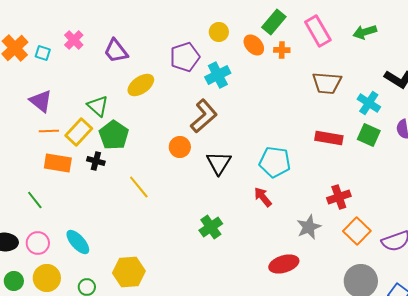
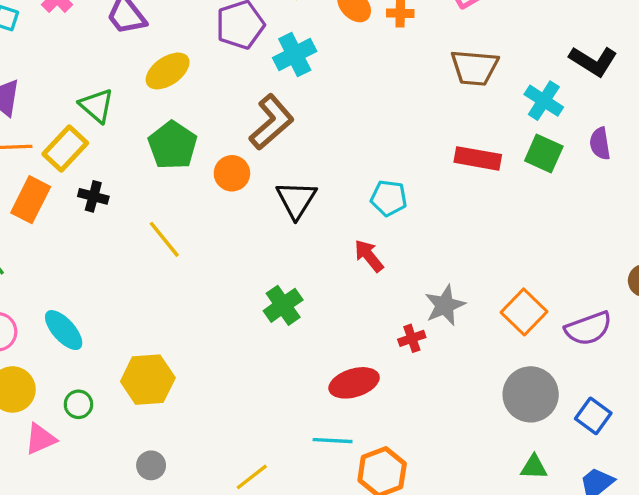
green pentagon: (114, 135) -> (173, 145), moved
cyan pentagon: (275, 162) -> (389, 198), size x0.7
orange rectangle: (58, 163) -> (31, 200), turned -72
red cross: (339, 197) -> (412, 338), moved, size x0.7
red ellipse: (284, 264) -> (354, 383), moved

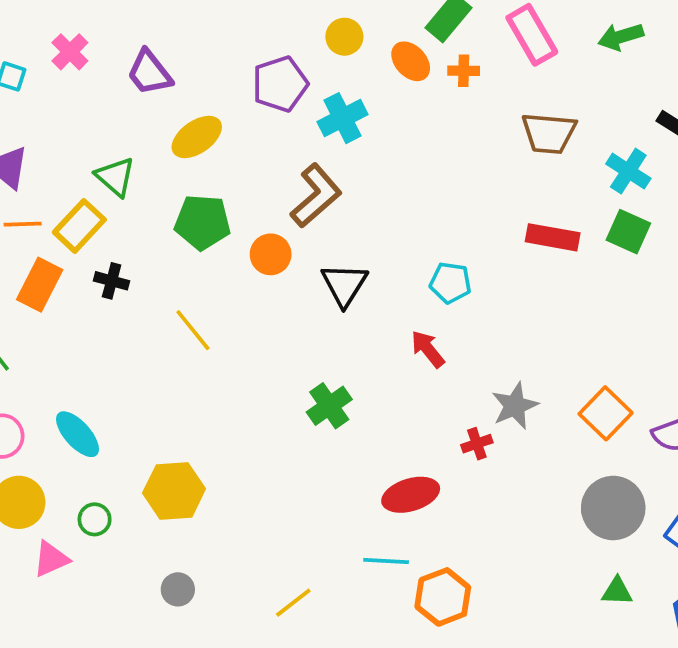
green pentagon: (173, 145) -> (202, 222), turned -30

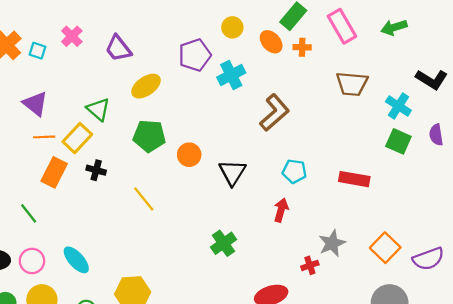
brown L-shape: (316, 196) -> (274, 113), moved
red rectangle: (553, 237) -> (354, 179), moved
red arrow: (428, 349) -> (281, 210), turned 55

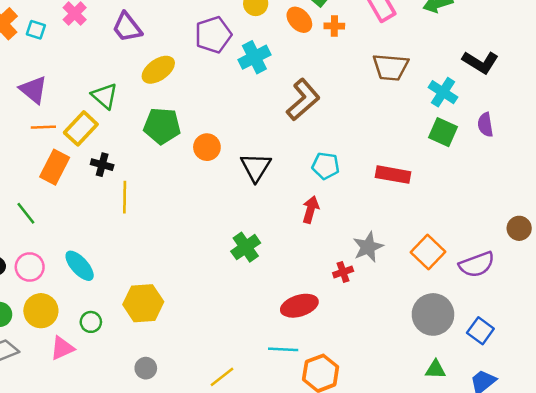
yellow line: (144, 199) -> (125, 197), moved, turned 40

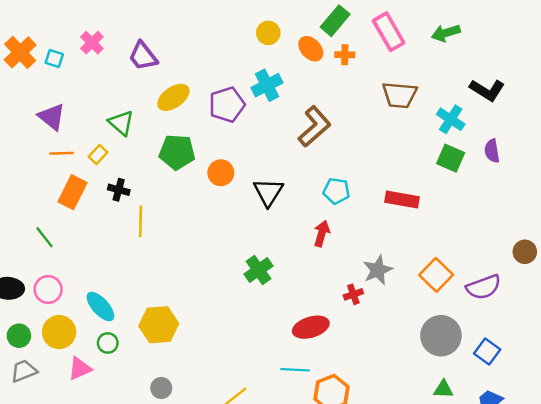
purple pentagon: (213, 35) -> (227, 105), moved
yellow rectangle: (81, 128) -> (98, 154), size x0.6
cyan ellipse: (80, 266) -> (100, 307), moved

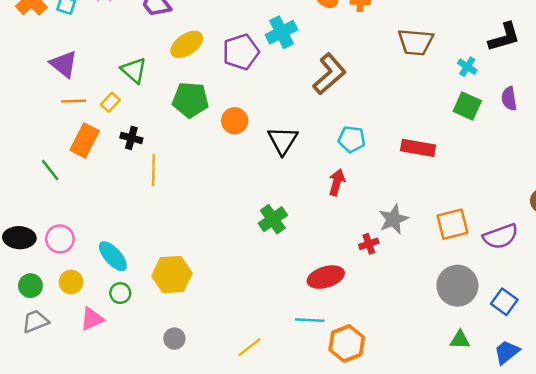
black L-shape: (487, 90) -> (504, 37), turned -48
cyan cross: (451, 119) -> (467, 67), size x0.7
green line: (44, 237) -> (50, 170), moved
orange square: (436, 275) -> (453, 224), turned 32
yellow circle: (59, 332) -> (71, 282), size x0.7

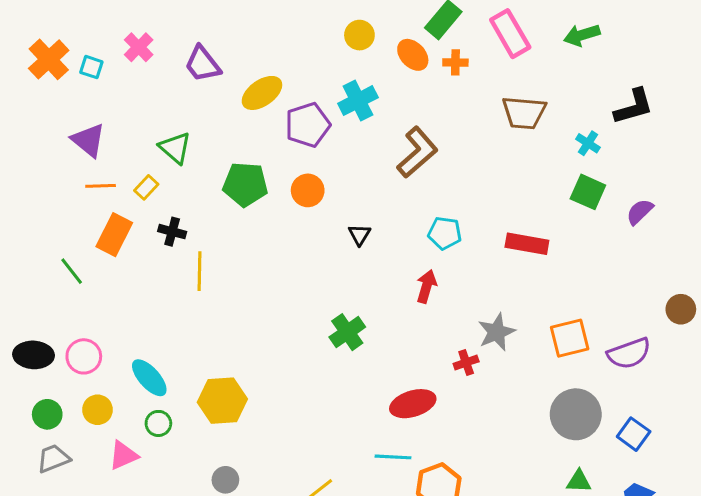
yellow ellipse: (187, 44) -> (262, 93), moved
purple semicircle: (509, 99) -> (640, 212), moved, turned 55
orange circle: (235, 121) -> (308, 190), moved
black triangle: (283, 140) -> (359, 235), size x0.6

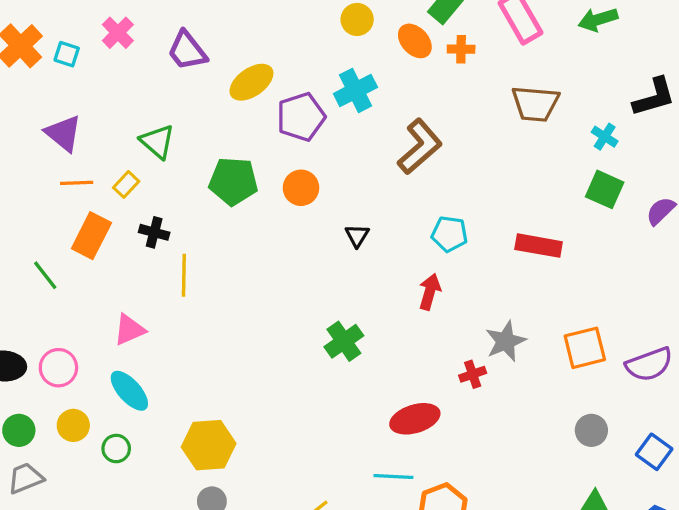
yellow hexagon: (222, 401) -> (209, 445), moved
gray circle: (576, 414) -> (591, 430), size x0.6
green circle: (158, 423) -> (116, 449), moved
pink triangle: (123, 455) -> (129, 330), moved

